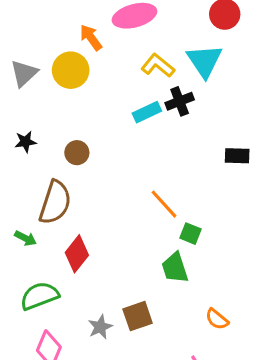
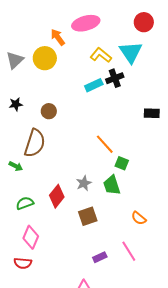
red diamond: (77, 254) -> (57, 196), moved
green semicircle: (40, 296) -> (25, 203), size x0.7
gray star: (100, 327) -> (84, 183), moved

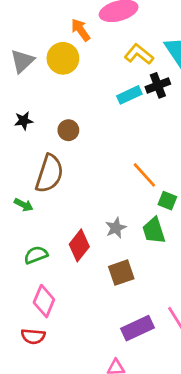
purple rectangle: (100, 257) -> (138, 328), size x1.6

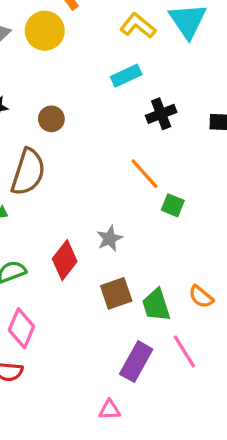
black cross: (158, 85) -> (161, 114), moved
green trapezoid: (154, 231) -> (156, 305), moved
purple rectangle: (138, 328) -> (136, 362), turned -36

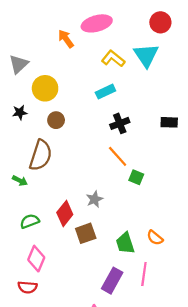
yellow circle: (45, 31) -> (45, 88), moved
black cross: (161, 114) -> (120, 123), moved
brown square: (116, 293) -> (86, 233), moved
pink line: (184, 352) -> (144, 274), turned 40

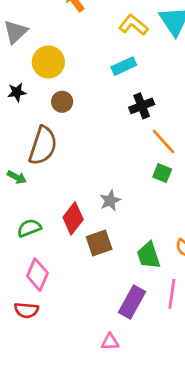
orange line: (118, 156) -> (164, 142), moved

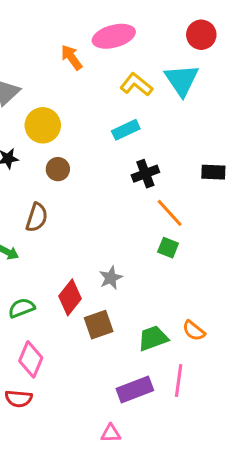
brown semicircle: (43, 146) -> (37, 217), size x0.7
green trapezoid: (148, 255) -> (153, 338), turned 88
purple rectangle: (132, 302) -> (135, 390), turned 40

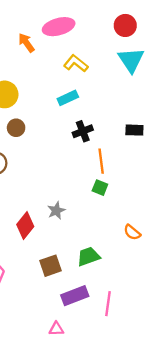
cyan triangle: (182, 80) -> (131, 60), moved
orange line: (170, 213) -> (101, 161), turned 35
brown square: (99, 325) -> (51, 266), moved
orange semicircle: (194, 331) -> (132, 232), moved
pink line: (179, 380) -> (108, 304), moved

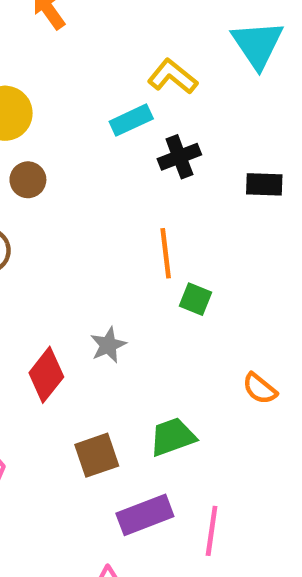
yellow L-shape: (76, 63) -> (173, 77), moved
black cross: (83, 131) -> (179, 157), moved
orange line: (101, 161) -> (166, 253), moved

